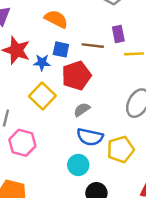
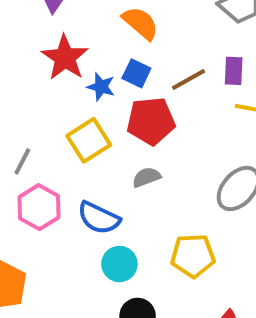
brown line: (93, 46) -> (188, 79), turned -50
blue semicircle: (90, 137) -> (99, 218), moved

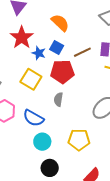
yellow square: (89, 140) -> (31, 79), turned -30
gray semicircle: (146, 177) -> (58, 99), turned -64

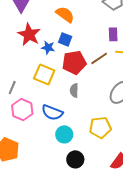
brown line: (82, 52) -> (99, 58), moved

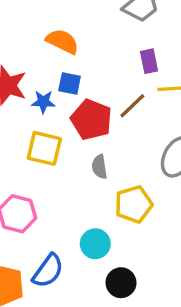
red pentagon: (74, 62) -> (91, 120), turned -30
blue semicircle: (52, 112) -> (48, 271), moved, turned -65
yellow pentagon: (100, 127) -> (134, 204), moved

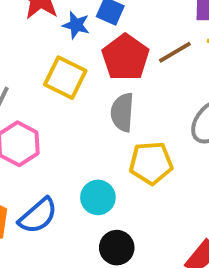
gray semicircle: (99, 167) -> (122, 112), size x1.4

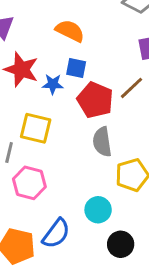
yellow square: (65, 78) -> (36, 128), moved

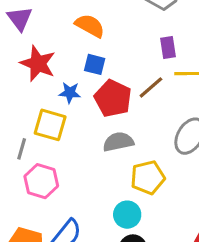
blue star: (53, 84) -> (70, 93), moved
gray semicircle: (102, 142) -> (118, 142), turned 84
cyan circle: (98, 210) -> (127, 215), moved

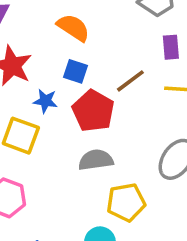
purple rectangle: (168, 48) -> (171, 47), moved
brown line: (151, 87) -> (130, 81), moved

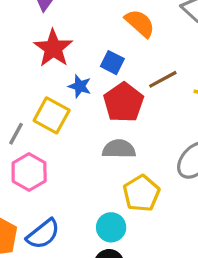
orange semicircle: (73, 28) -> (140, 23), moved
yellow pentagon: (126, 202) -> (141, 193), turned -30

